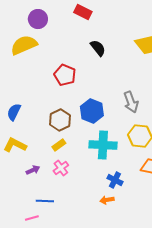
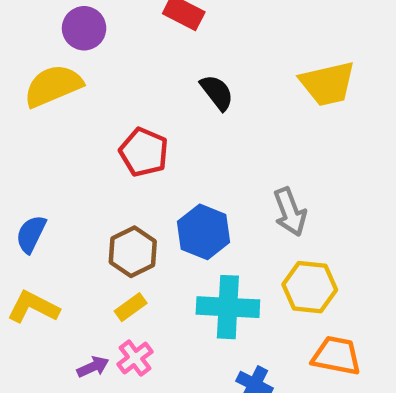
purple arrow: (33, 170) -> (93, 367), moved

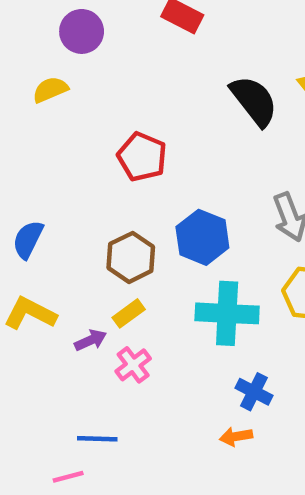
yellow semicircle: (53, 86) -> (50, 90), size x0.6
black semicircle: (217, 92) -> (254, 101), moved, size x1.4
purple arrow: (93, 367) -> (91, 340), moved

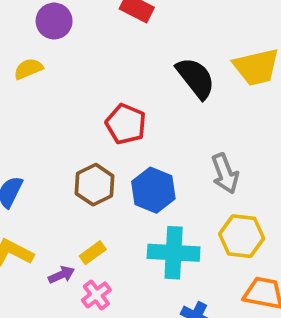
red pentagon: (142, 157) -> (126, 124), moved
brown hexagon: (131, 257) -> (95, 185), moved

